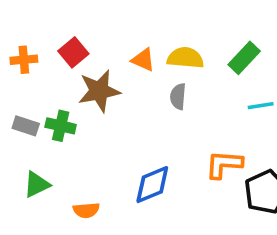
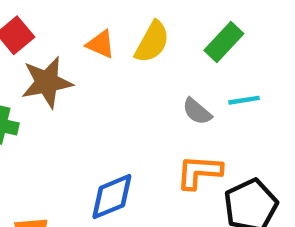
yellow semicircle: (185, 58) -> (152, 42), turned 114
gray semicircle: (178, 96) -> (197, 111), moved, turned -55

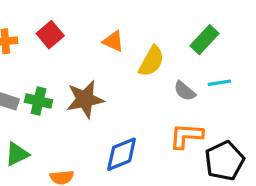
yellow semicircle: (152, 42) -> (151, 61), moved
brown star: (47, 82) -> (85, 99), moved

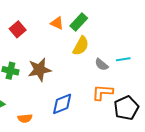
green rectangle: (205, 40) -> (79, 22), moved
orange triangle: (113, 41) -> (57, 23), moved

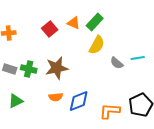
red square: (18, 29) -> (50, 29), moved
orange L-shape: (103, 92) -> (110, 111), moved
orange semicircle: (25, 118) -> (56, 97), moved

